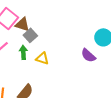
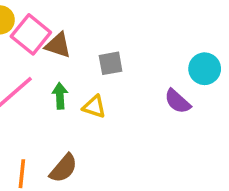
gray square: (30, 35) -> (111, 63), moved, turned 32

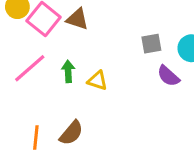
brown triangle: (58, 45) -> (77, 19), moved
gray square: (111, 63) -> (151, 44), moved

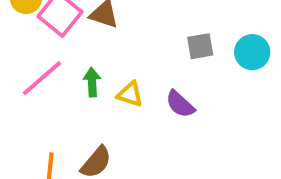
purple semicircle: (168, 76) -> (180, 104), moved

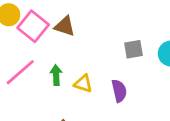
purple semicircle: (180, 104) -> (119, 91), turned -145

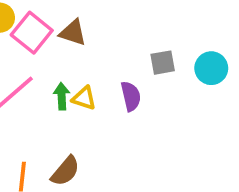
yellow triangle: (83, 84) -> (84, 98), moved
purple semicircle: (119, 91) -> (131, 96), moved

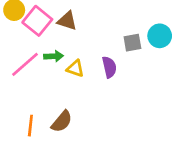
cyan circle: (211, 68) -> (160, 36), moved
green arrow: (62, 96) -> (54, 56), moved, turned 90

